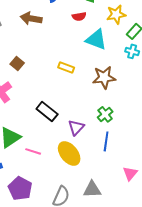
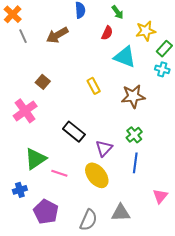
red semicircle: (79, 16) -> (107, 33), turned -56
brown arrow: (31, 18) -> (57, 35), turned -40
yellow rectangle: (66, 67) -> (94, 86), turned 42

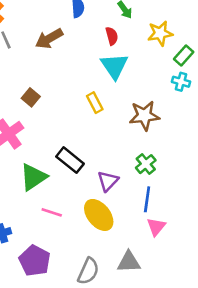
red semicircle: (107, 33) -> (112, 36), turned -40
cyan triangle: (125, 57) -> (114, 66), moved, turned 35
green triangle: (35, 159) -> (33, 177), moved
pink triangle: (160, 196) -> (156, 227), moved

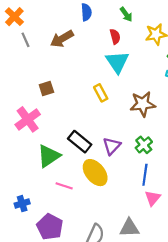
brown square: (31, 97) -> (46, 88), turned 32
purple triangle: (108, 181) -> (112, 146), moved
yellow ellipse: (99, 215) -> (95, 173), moved

